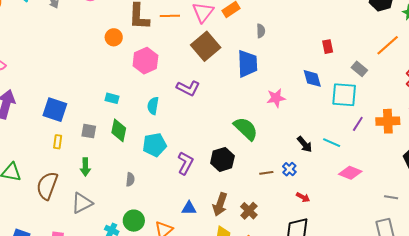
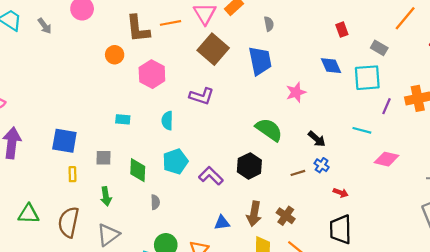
green diamond: (119, 130) -> (138, 170), moved
black arrow: (305, 144) -> (317, 139), moved
purple L-shape: (185, 163) -> (211, 176), turned -65

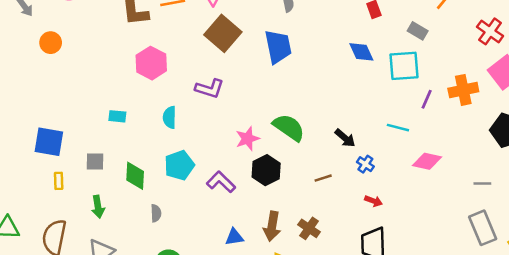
orange circle: (115, 55) -> (51, 43), moved
pink star: (296, 92) -> (247, 139), moved
blue cross: (322, 165) -> (365, 164), moved

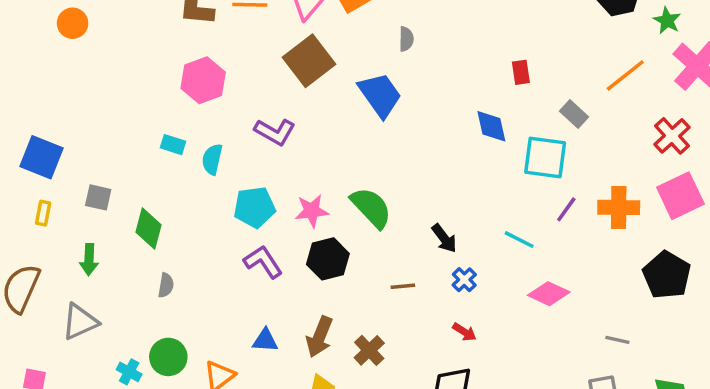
blue trapezoid: (278, 47) -> (380, 95), turned -36
cyan rectangle: (117, 116) -> (173, 145), moved
cyan pentagon: (179, 165) -> (254, 207), moved

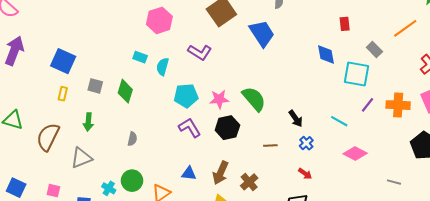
green diamond: (149, 228) -> (125, 91), moved

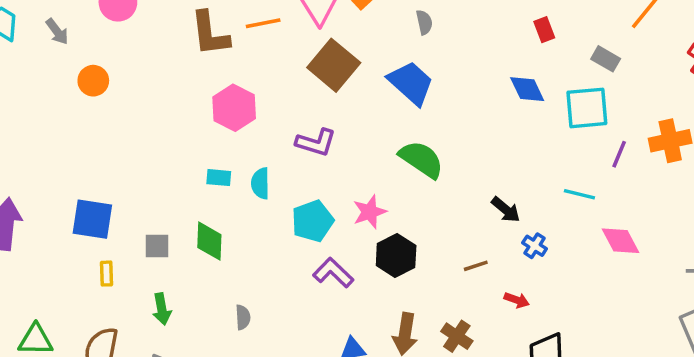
green semicircle: (254, 99) -> (421, 159), moved
pink diamond: (355, 153) -> (621, 241), turned 50
red arrow: (305, 174) -> (517, 300), moved

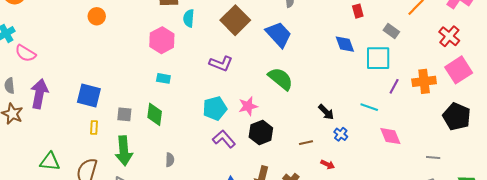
pink hexagon: (234, 108) -> (162, 40), moved
cyan semicircle: (260, 183) -> (189, 18), moved
green arrow: (162, 309) -> (124, 151), size x1.6

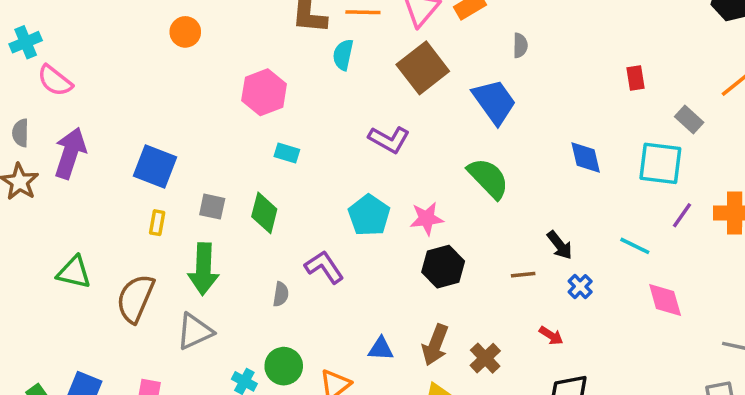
pink hexagon: (162, 40) -> (264, 92), moved
blue diamond: (345, 44) -> (586, 157), moved
cyan pentagon: (215, 108) -> (369, 215), turned -30
purple L-shape: (224, 139) -> (324, 267), moved
brown line: (306, 143) -> (523, 275), moved

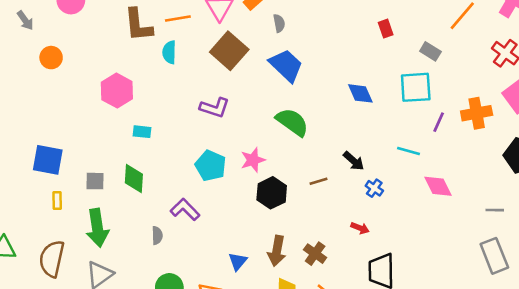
gray semicircle: (520, 45) -> (279, 23), moved
brown line: (523, 275) -> (318, 181), moved
blue triangle: (381, 349) -> (238, 261), turned -42

